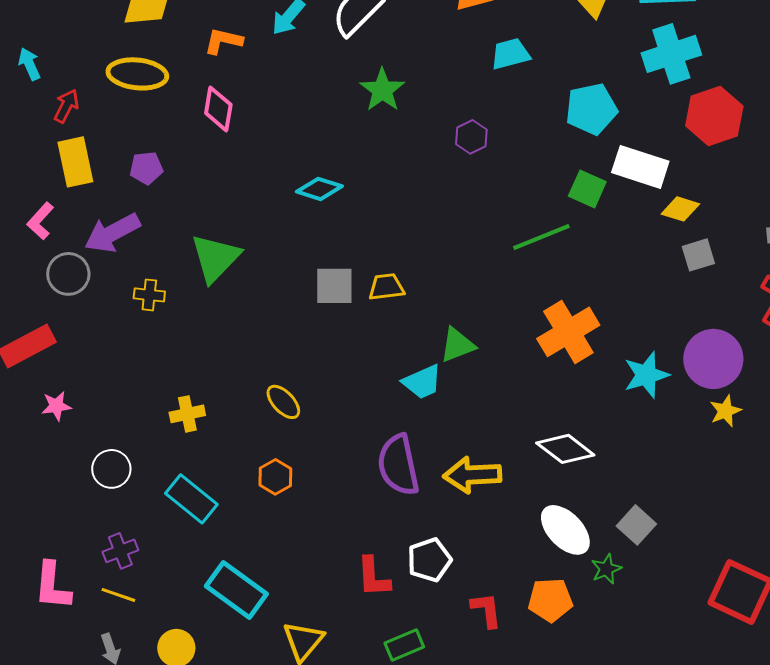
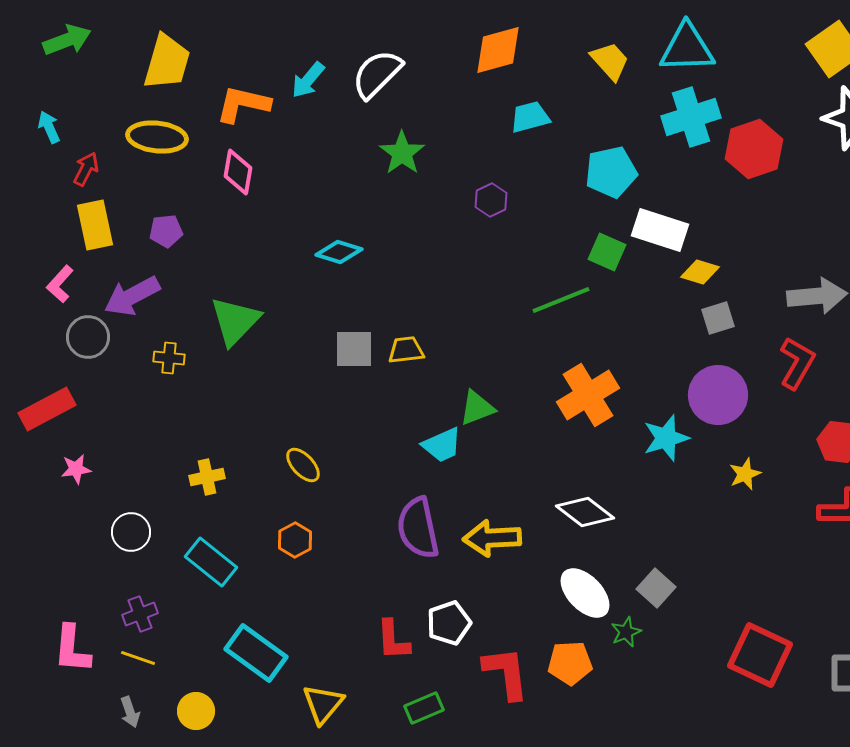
orange L-shape: (223, 41) -> (243, 104), size x1.4
red hexagon: (714, 116) -> (754, 149), moved
purple circle: (713, 359) -> (718, 395), moved
red L-shape: (486, 610) -> (506, 673), size x1.5

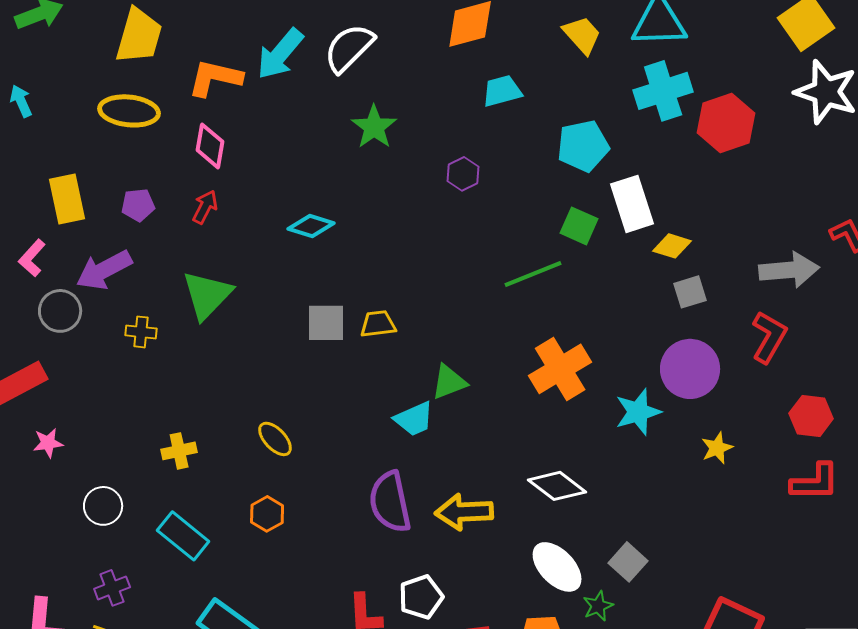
cyan arrow: (308, 80) -> (280, 54), size x1.4
red arrow: (86, 169) -> (205, 207), moved
white rectangle: (660, 230) -> (632, 204), turned 54

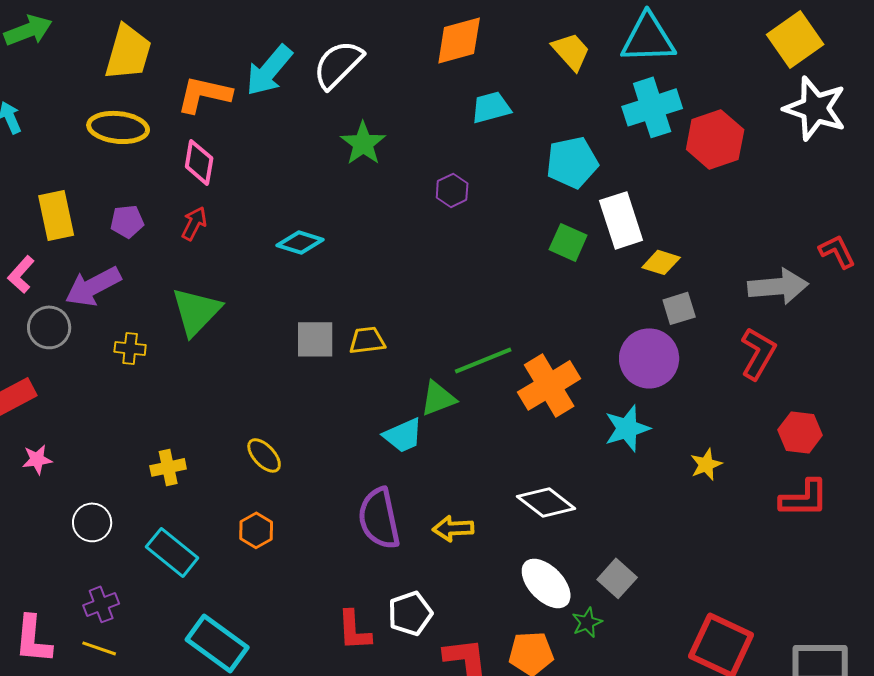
green line: (533, 274) -> (483, 360), moved
purple circle: (690, 369) -> (649, 358), moved
yellow arrow: (464, 512) -> (453, 528), size x0.7

